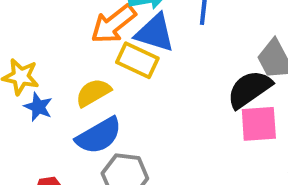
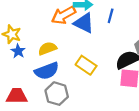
yellow rectangle: (137, 60) -> (86, 65), moved

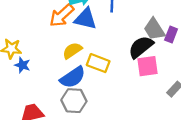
yellow semicircle: (47, 48) -> (72, 51), moved
blue semicircle: (47, 71) -> (73, 77), moved

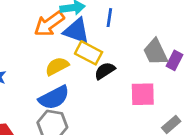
black semicircle: (141, 47) -> (105, 71), moved, size x0.7
yellow rectangle: (98, 63) -> (89, 53), moved

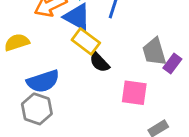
yellow semicircle: (57, 66) -> (17, 42), moved
black semicircle: (105, 71) -> (99, 62), turned -110

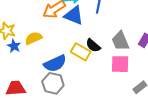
yellow rectangle: (86, 41) -> (81, 52), moved
gray trapezoid: (154, 52) -> (120, 41), moved

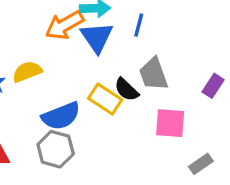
blue triangle: (74, 15) -> (97, 37), turned 30
gray trapezoid: (120, 41) -> (154, 74), moved

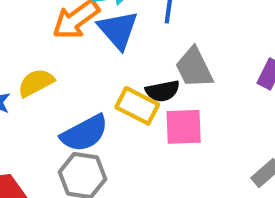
black semicircle: (126, 90) -> (162, 91), turned -48
pink square: (170, 123) -> (184, 127), moved

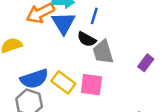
black semicircle: (162, 91) -> (87, 39), moved, turned 30
yellow rectangle: (137, 106) -> (63, 82), moved

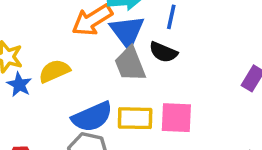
gray trapezoid: (103, 52) -> (130, 64), moved
yellow rectangle: (63, 82) -> (135, 118), turned -30

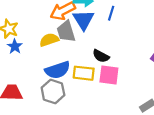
black semicircle: (163, 52) -> (101, 56), moved
gray trapezoid: (130, 64) -> (66, 31), moved
yellow semicircle: (54, 71) -> (49, 40), moved

